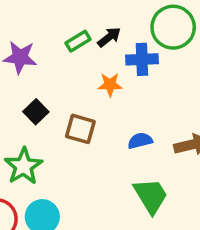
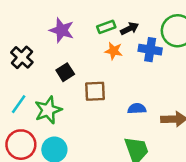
orange star: (110, 85) -> (114, 51), moved
brown square: (80, 129) -> (95, 91), turned -30

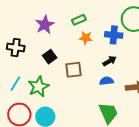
black arrow: (130, 29) -> (110, 61), moved
purple star: (62, 30) -> (45, 25), turned 30
black cross: (22, 57) -> (16, 47), turned -30

